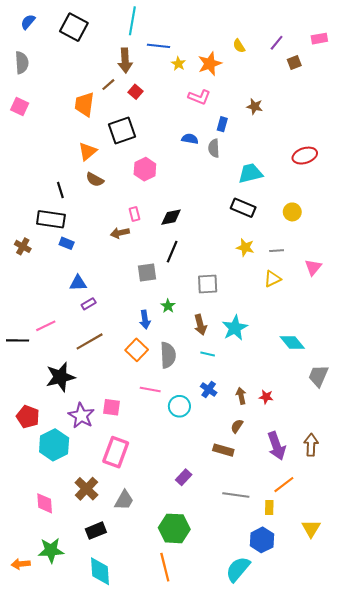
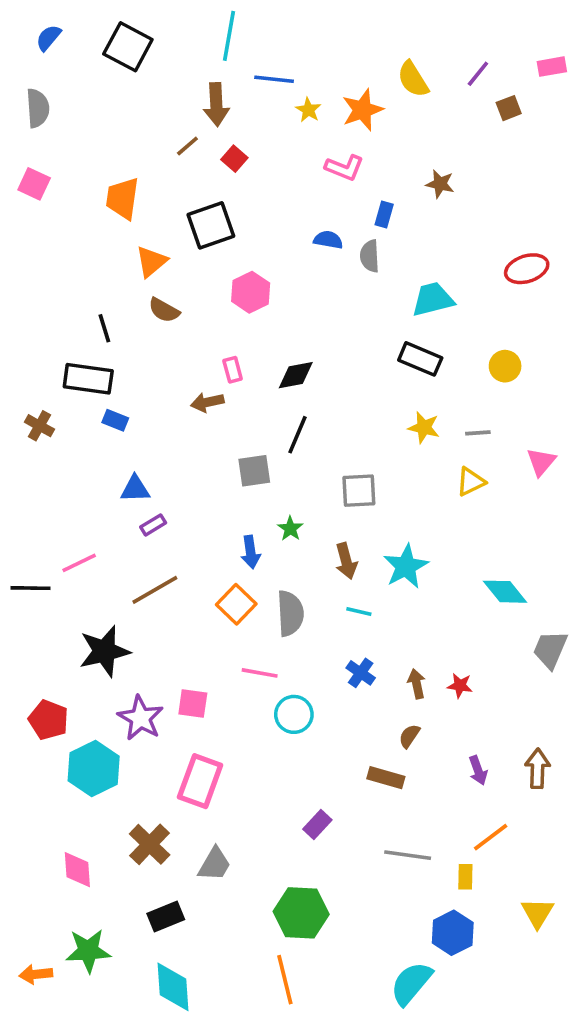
yellow semicircle: (239, 46) -> (413, 79), size x1.5
orange trapezoid: (84, 104) -> (122, 198), moved
cyan circle: (179, 406) -> (294, 714), moved
purple arrow: (277, 446) -> (478, 770), size x0.6

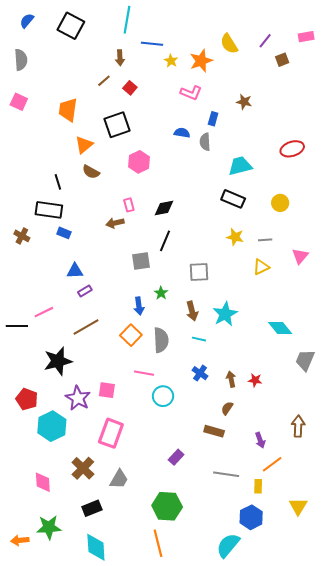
brown arrow: (216, 104) -> (120, 58), size x0.7
purple arrow: (478, 770) -> (260, 440), moved

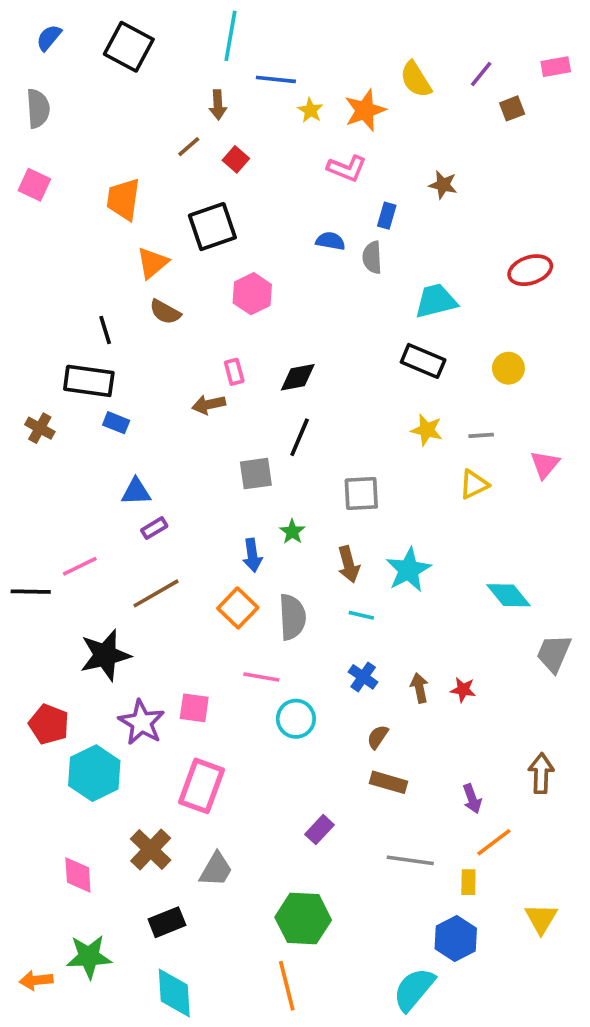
brown semicircle: (227, 408) -> (378, 737), moved

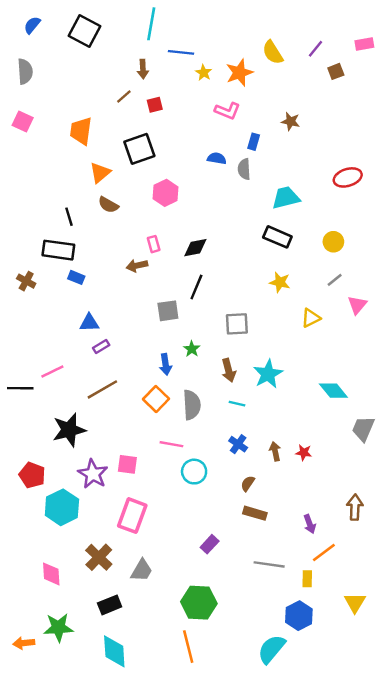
red square: (236, 159) -> (155, 105), turned 35
gray line: (481, 435) -> (335, 280), moved, turned -35

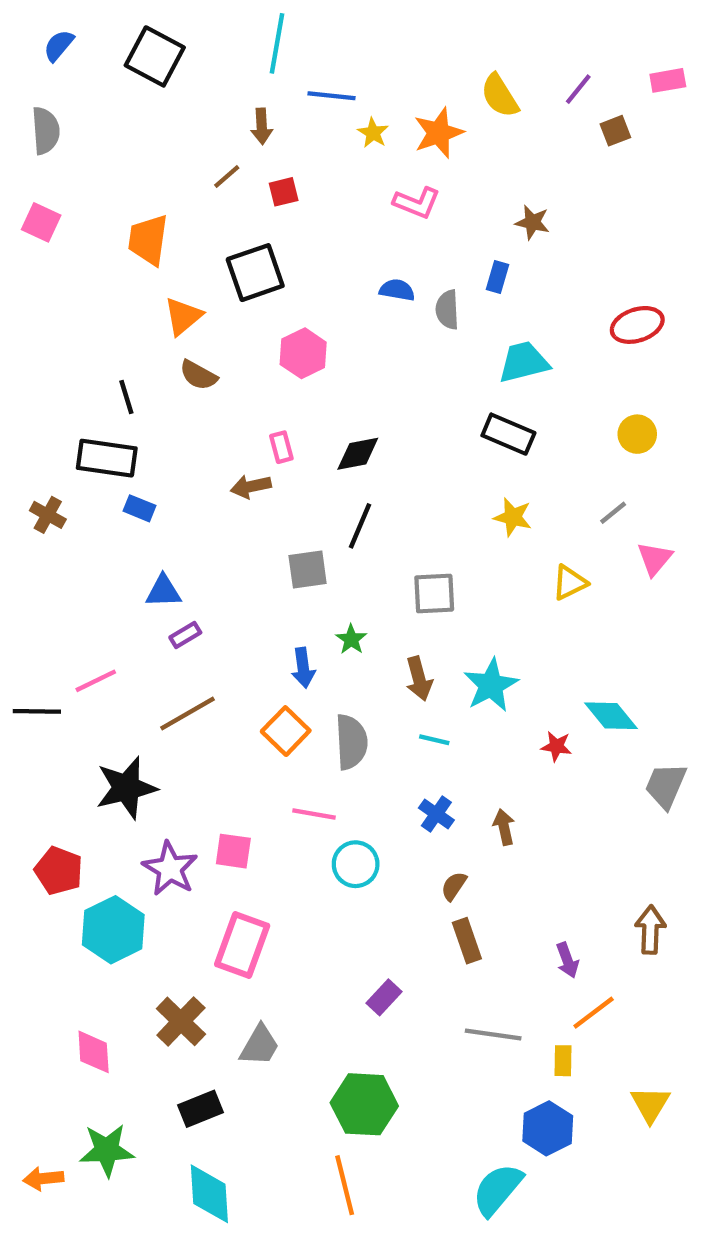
blue rectangle: (254, 142) -> (497, 277), moved
yellow circle: (333, 242) -> (637, 434), moved
red star: (304, 453) -> (556, 746), moved
brown rectangle: (255, 513) -> (467, 941), turned 55

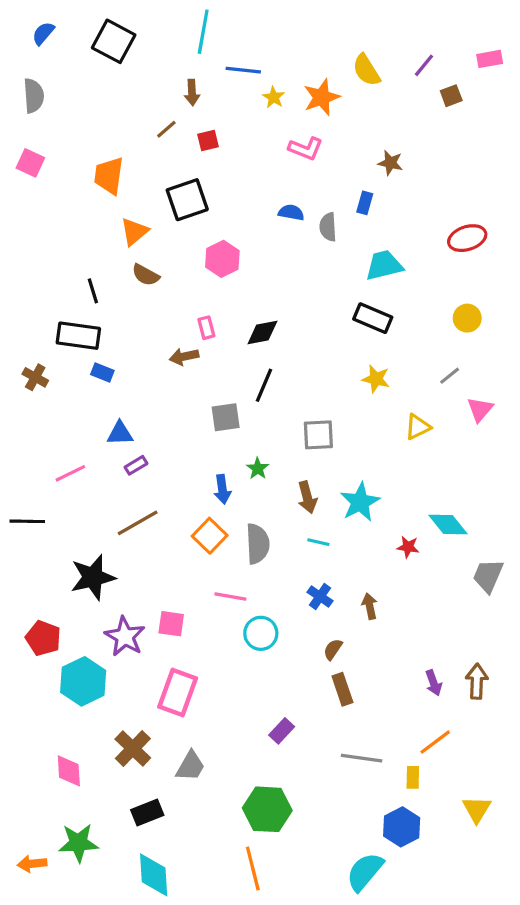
pink line: (96, 681) -> (70, 473), moved
purple arrow: (567, 960) -> (434, 683), moved

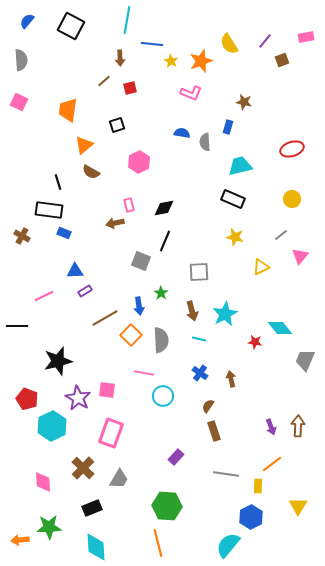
black square: (187, 200) -> (117, 125), size x0.6
gray square: (226, 417) -> (141, 261), turned 30
brown line: (138, 523) -> (105, 318), moved

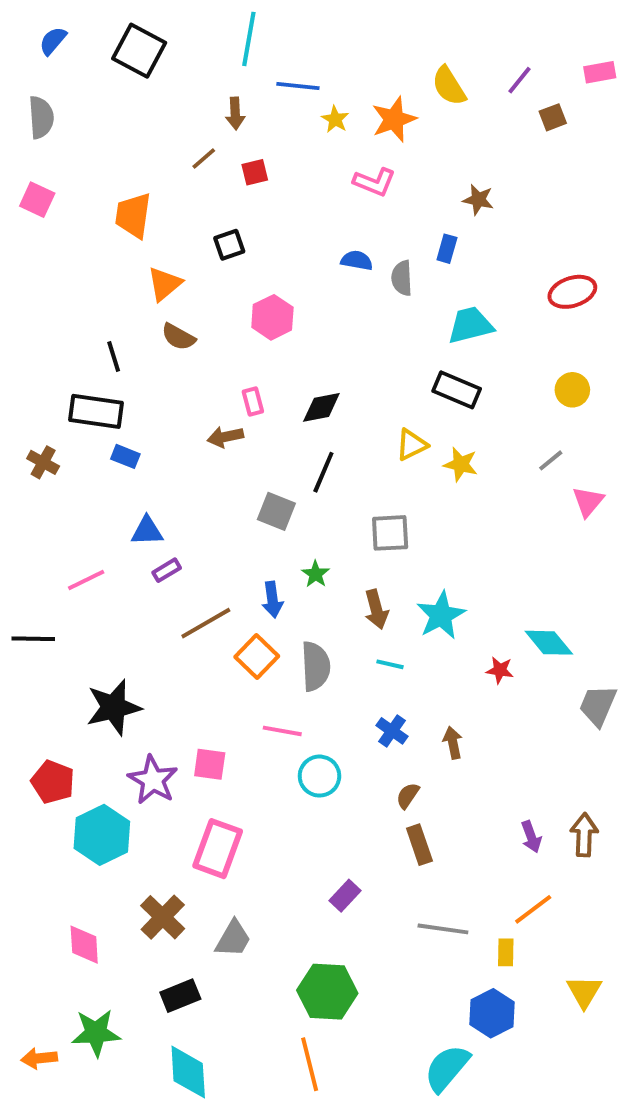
yellow triangle: (261, 267) -> (412, 445), moved

